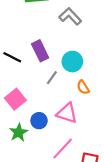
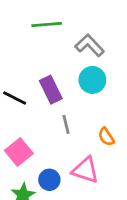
cyan circle: (72, 62) -> (92, 80), moved
gray line: (52, 78) -> (66, 124), turned -48

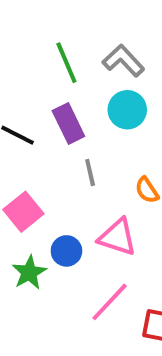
green line: (47, 24) -> (66, 63), moved, turned 72

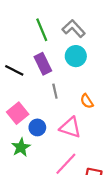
blue circle: (66, 251) -> (37, 127), moved

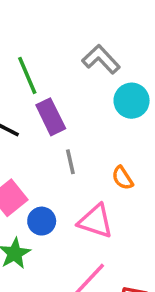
green line: (42, 30) -> (27, 75), moved
cyan circle: (76, 56) -> (132, 101), moved

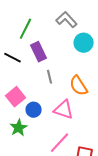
green line: (27, 75) -> (26, 29), turned 50
orange semicircle: (123, 178) -> (79, 86), size x1.5

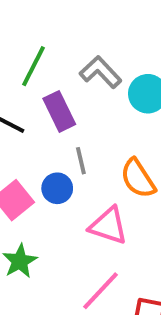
gray L-shape: (67, 20) -> (101, 72), moved
blue circle: (34, 110) -> (57, 188), moved

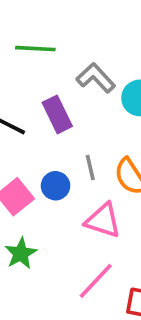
green line: (34, 66) -> (35, 49), moved, turned 66
gray line: (81, 161) -> (90, 167), moved

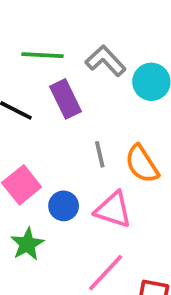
green line: (35, 49) -> (43, 55), moved
blue circle: (56, 186) -> (64, 206), moved

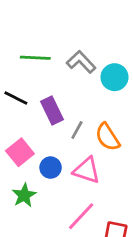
purple rectangle: (65, 99) -> (52, 111), moved
gray line: (100, 154) -> (77, 130), turned 42

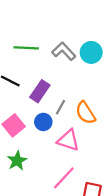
cyan circle: (114, 77) -> (91, 52), moved
purple rectangle: (52, 111) -> (40, 91), turned 60
blue circle: (51, 168) -> (43, 122), moved

